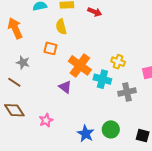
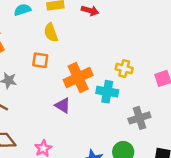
orange cross: (80, 65) -> (78, 77), turned 35
gray cross: (127, 92) -> (139, 118), moved

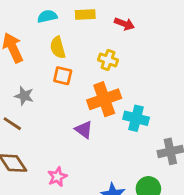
yellow semicircle: (51, 33) -> (58, 48), moved
yellow cross: (124, 69) -> (108, 60), moved

